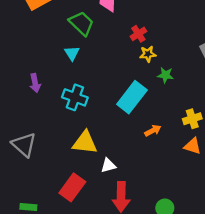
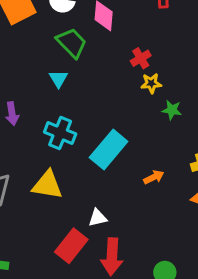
cyan rectangle: (132, 97) -> (109, 149), moved
yellow triangle: (85, 143) -> (47, 185), moved
red rectangle: (72, 187) -> (71, 246), moved

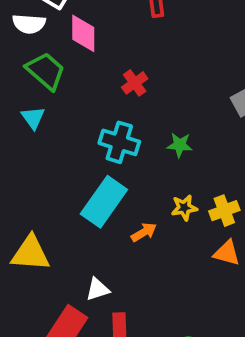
yellow star: (151, 83) -> (184, 208), moved
cyan cross: (60, 133) -> (119, 142), moved
orange arrow: (154, 177) -> (144, 232), moved

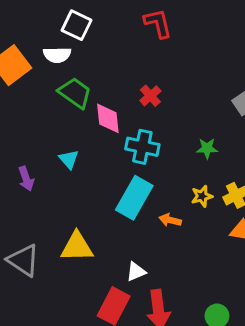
pink diamond: (83, 33) -> (108, 118), moved
cyan triangle: (33, 118) -> (69, 159), moved
green star: (180, 145) -> (207, 148), moved
orange arrow: (144, 232) -> (170, 220), turned -130

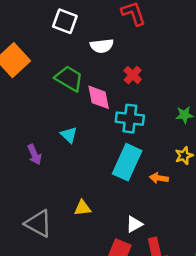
white semicircle: (57, 55) -> (102, 46), moved
yellow triangle: (77, 247) -> (83, 208), size x0.6

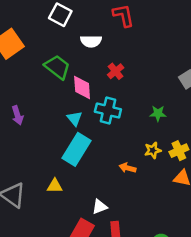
cyan triangle: (69, 135) -> (75, 118), moved
purple arrow: (34, 155) -> (17, 115), moved
cyan rectangle: (127, 162) -> (77, 149), moved

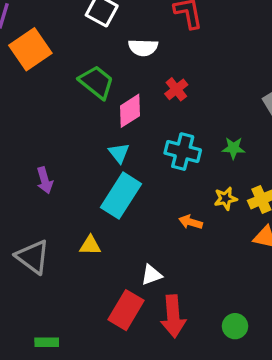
pink diamond: (82, 88) -> (130, 111), turned 60
cyan cross: (108, 110) -> (183, 152), moved
purple arrow: (17, 115) -> (45, 180), moved

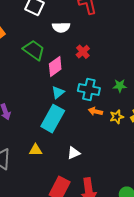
cyan triangle: (119, 153) -> (58, 92), moved, turned 32
orange arrow: (191, 222) -> (95, 111), moved
white triangle: (151, 275) -> (74, 153), moved

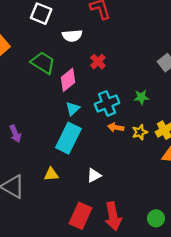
cyan cross: (89, 90) -> (107, 103), turned -30

